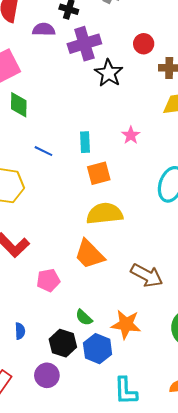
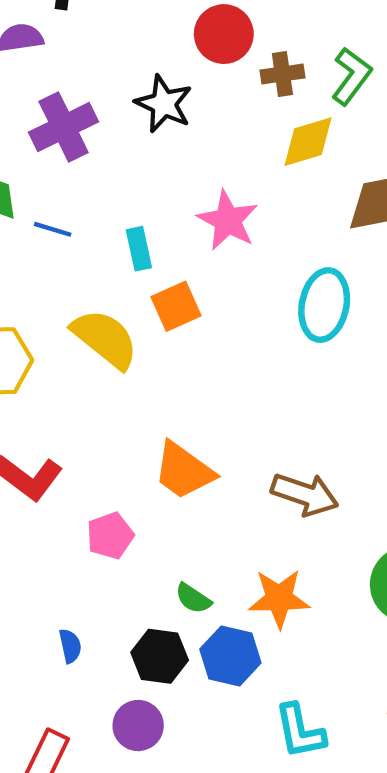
purple cross: (84, 44) -> (64, 127), moved
red circle: (144, 44) -> (224, 34), size x1.4
pink star: (131, 135) -> (228, 220), size x1.6
blue line: (43, 151) -> (53, 229), moved
yellow semicircle: (105, 214) -> (105, 339), moved, turned 54

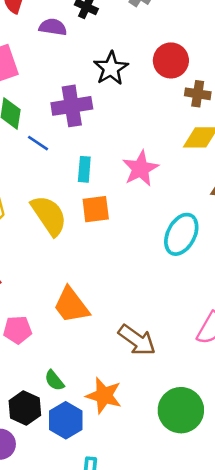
black star: (164, 104) -> (111, 68), moved
purple cross: (64, 127) -> (72, 106), moved

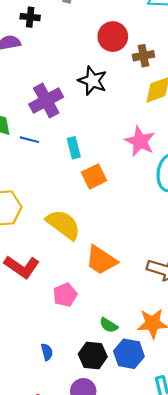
black star: (111, 68) -> (93, 81), moved
pink star: (140, 169) -> (140, 141), moved
yellow semicircle: (49, 215) -> (63, 225), moved

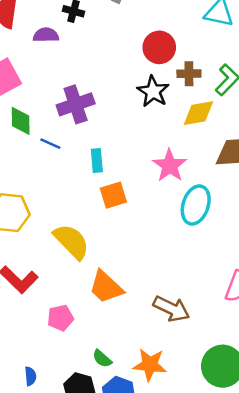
black star: (93, 81) -> (153, 91), moved

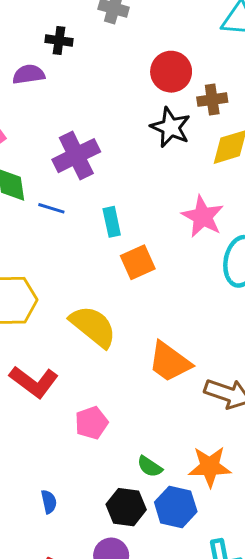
orange trapezoid: (106, 287) -> (170, 362), moved
blue semicircle: (30, 376) -> (49, 502), moved

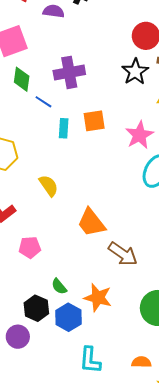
cyan rectangle: (112, 222) -> (64, 128), moved
orange square: (138, 262) -> (94, 121), moved
yellow semicircle: (93, 326) -> (49, 186), size x0.7

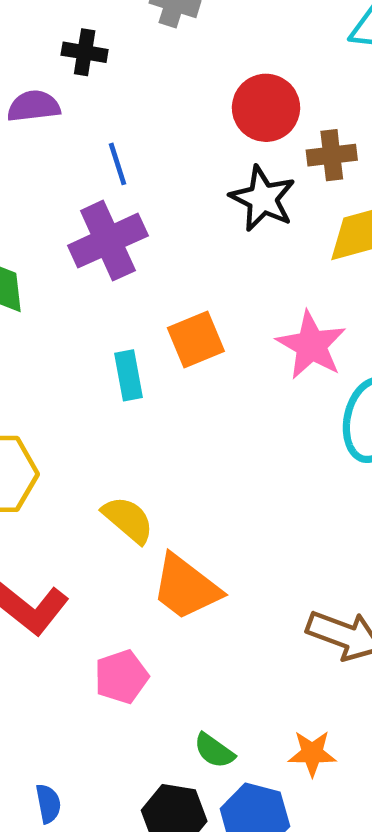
blue line: (43, 102) -> (118, 164), moved, turned 54
orange trapezoid: (91, 223) -> (186, 587), moved
orange star: (98, 298) -> (312, 753), size x0.7

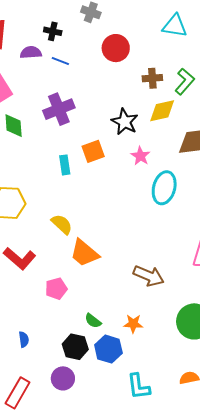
red circle: (266, 108) -> (116, 48), moved
blue line: (118, 164) -> (60, 61), moved, turned -54
black star: (263, 199) -> (125, 122), moved
pink star: (311, 345) -> (140, 156), size x0.7

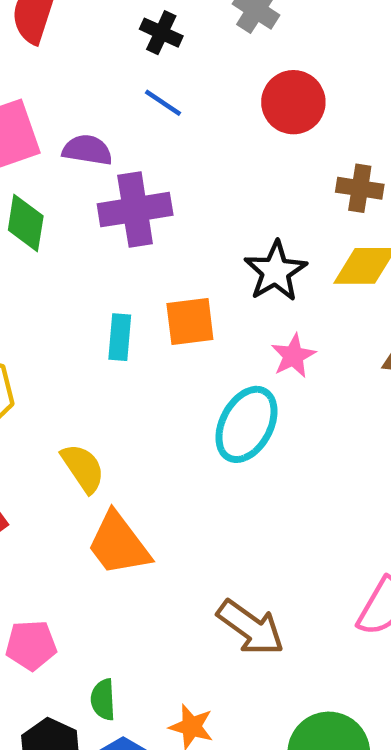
purple semicircle: (31, 52) -> (87, 150), moved
cyan ellipse: (164, 188) -> (246, 424), moved
pink pentagon: (56, 289) -> (31, 645), moved
green semicircle: (93, 321) -> (103, 700), turned 36

